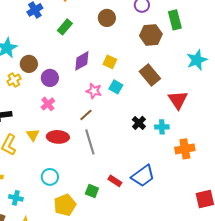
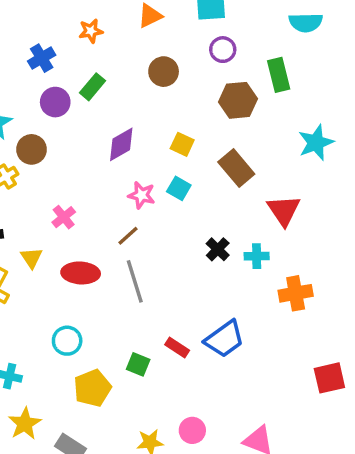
yellow square: (110, 62) -> (182, 144), moved
purple circle: (50, 78) -> (55, 102), moved
yellow triangle: (33, 135) -> (32, 258), moved

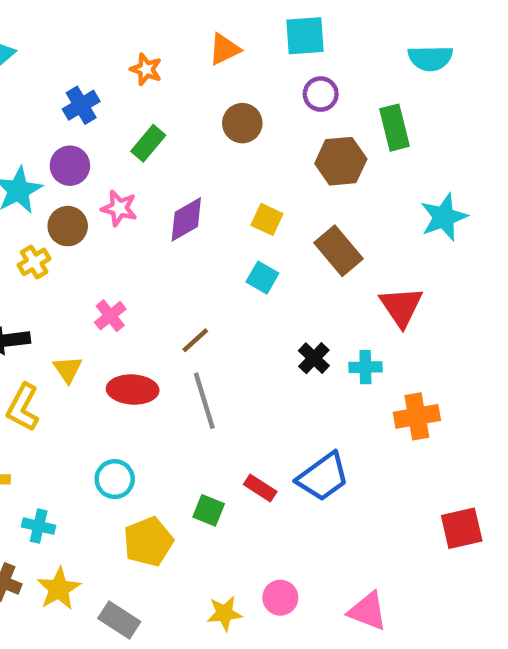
orange star: (91, 31) -> (146, 69), turned 30
purple circle: (55, 102) -> (70, 166), moved
pink star: (142, 195) -> (119, 208), moved

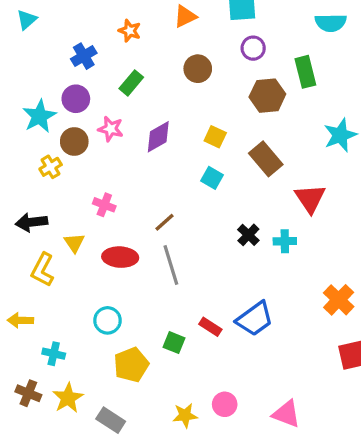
pink cross: (110, 316) -> (104, 205), turned -30
orange cross: (417, 416) -> (339, 300), moved, turned -36

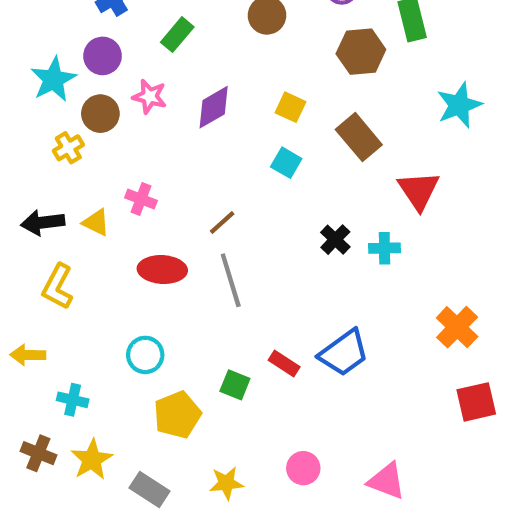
yellow triangle: (74, 243) -> (96, 223), moved, turned -30
yellow star: (185, 415) -> (226, 483), moved

